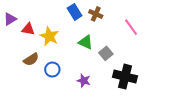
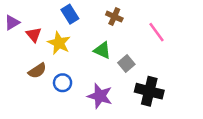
blue rectangle: (75, 12) -> (70, 14), moved
red triangle: (28, 29) -> (34, 35), turned 40
purple star: (84, 81) -> (100, 96), size x1.5

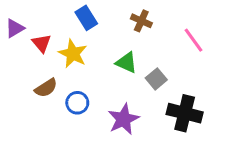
purple star: (100, 96) -> (123, 119), turned 30

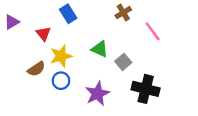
brown cross: (141, 21) -> (123, 13), moved, turned 35
red triangle: (42, 43) -> (43, 34), moved
yellow star: (73, 54) -> (61, 56), moved, turned 30

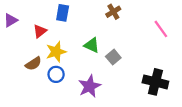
blue rectangle: (68, 14) -> (63, 13), turned 42
pink line: (153, 31) -> (161, 29), moved
red triangle: (43, 34) -> (40, 31), turned 32
black cross: (146, 89) -> (155, 82), moved

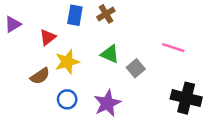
brown cross: (113, 12) -> (106, 14), moved
pink line: (161, 29) -> (173, 48), moved, turned -36
blue circle: (56, 74) -> (67, 99), moved

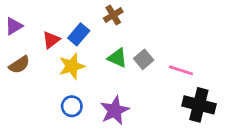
blue rectangle: (75, 15) -> (79, 34), moved, turned 30
pink line: (173, 48) -> (181, 70), moved
gray square: (136, 68) -> (144, 59), moved
brown semicircle: (40, 76) -> (19, 65), moved

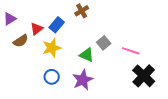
green triangle: (117, 58) -> (87, 55), moved
brown semicircle: (19, 65) -> (21, 41), moved
black cross: (199, 105) -> (144, 76), turned 30

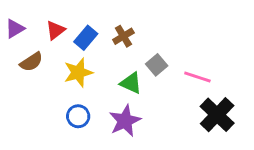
brown cross: (82, 11) -> (123, 36), moved
red triangle: (37, 29) -> (56, 30), moved

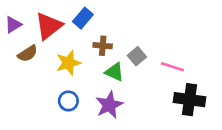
red triangle: (56, 30) -> (49, 26), size x1.6
brown cross: (123, 36) -> (103, 46), moved, turned 36
blue rectangle: (86, 38) -> (83, 18), moved
black cross: (217, 115) -> (190, 100), turned -36

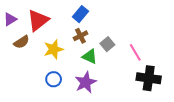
blue rectangle: (83, 18) -> (80, 14), moved
brown cross: (103, 46) -> (80, 36), turned -32
pink line: (172, 67) -> (135, 52), turned 42

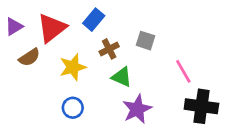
blue rectangle: (80, 14) -> (94, 20), moved
gray square: (107, 44) -> (145, 41), moved, turned -32
purple star: (86, 82) -> (137, 109), moved

